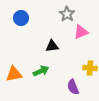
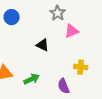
black triangle: (52, 46) -> (43, 45), turned 32
green arrow: (41, 71) -> (32, 79), moved

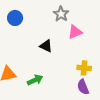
purple semicircle: (64, 86) -> (83, 87), moved

